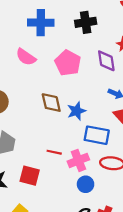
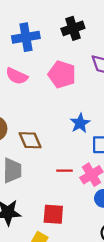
brown diamond: (51, 103) -> (30, 140), moved
red square: (30, 176) -> (53, 214), moved

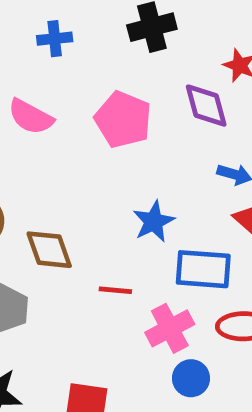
blue cross: (26, 37) -> (55, 39), size x0.6
red line: (65, 171) -> (115, 290), moved

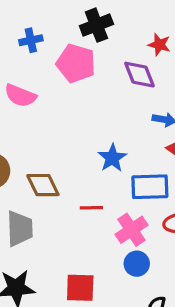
pink pentagon: (123, 120) -> (76, 63), moved
blue circle: (191, 378) -> (137, 264), moved

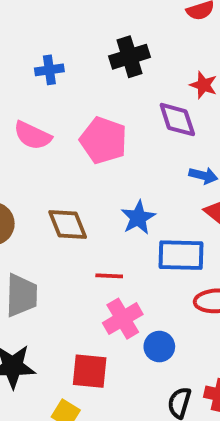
pink pentagon: (76, 63) -> (103, 140), moved
brown diamond: (43, 185) -> (68, 224), moved
pink cross: (131, 230) -> (123, 319), moved

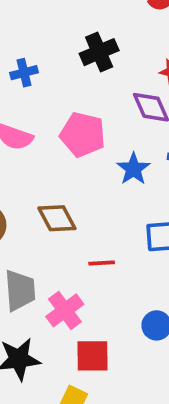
blue star: (138, 218) -> (133, 169), moved
pink cross: (123, 319) -> (65, 310), moved

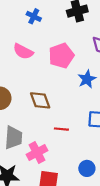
blue cross: (24, 73) -> (34, 16), turned 32
pink pentagon: (83, 134) -> (61, 56), turned 30

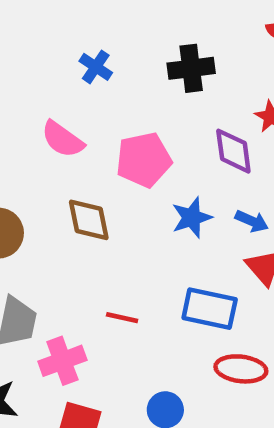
brown diamond: (40, 100) -> (89, 220), moved

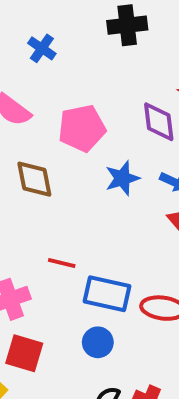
black cross: (191, 68) -> (127, 25), moved
blue rectangle: (210, 309) -> (107, 294), moved

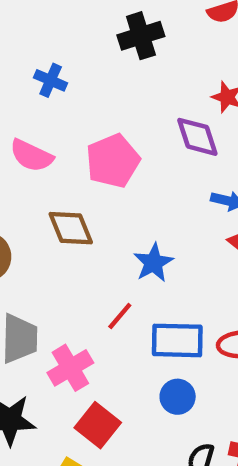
blue star: (122, 178) -> (153, 263), moved
red line: (62, 263) -> (120, 316), turned -52
red square: (24, 353) -> (98, 425), turned 33

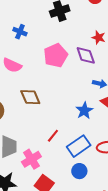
pink pentagon: (113, 161) -> (56, 55), moved
blue star: (153, 263) -> (84, 111), moved
blue rectangle: (177, 340) -> (79, 146), turned -35

